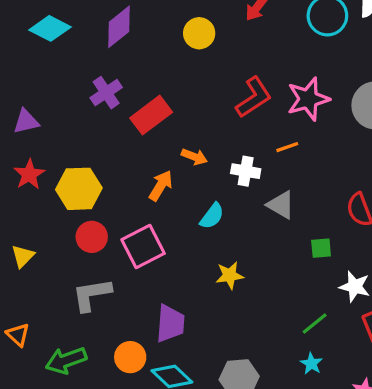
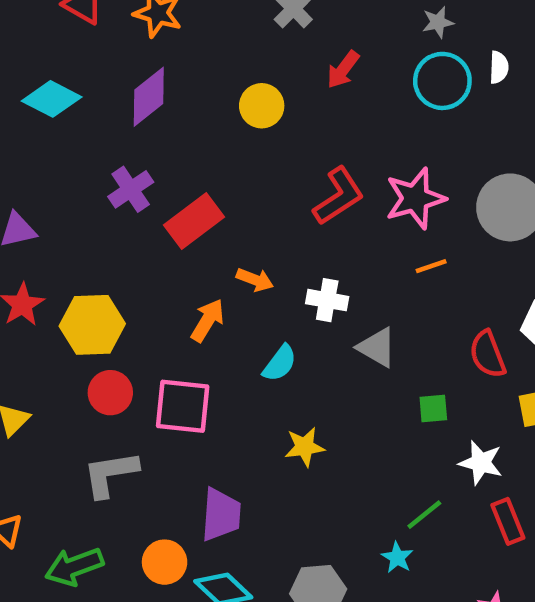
orange line: (287, 147) -> (431, 266), moved
pink square: (143, 246) -> (183, 406), turned 33
cyan star: (311, 364) -> (397, 558), moved

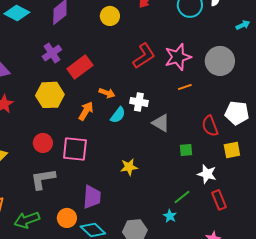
yellow hexagon: (92, 325) -> (50, 95), moved
cyan semicircle: (280, 363) -> (118, 115), moved

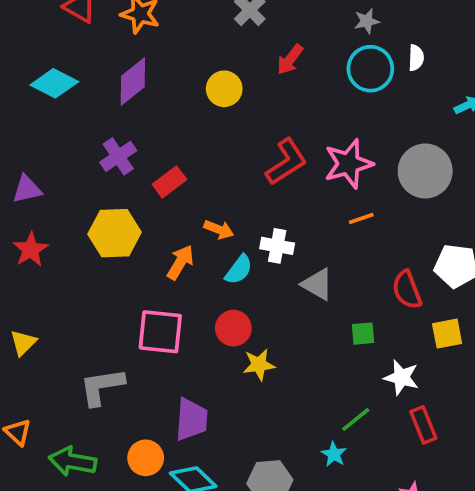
red rectangle: (80, 67) -> (169, 182), size x0.7
red circle: (43, 143) -> (233, 328), moved
green arrow: (27, 220) -> (73, 461), turned 30

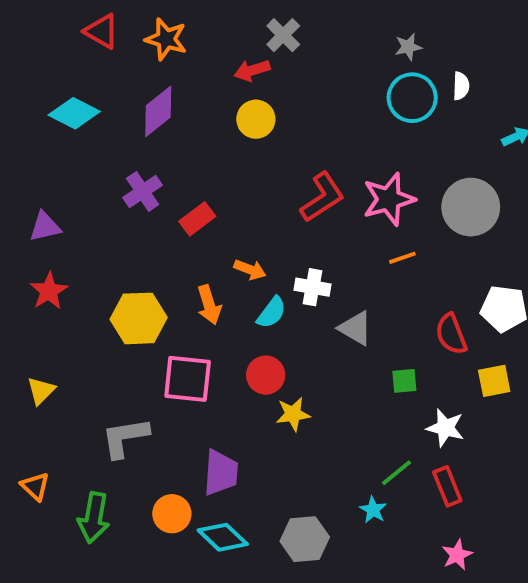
red arrow: (290, 60) -> (252, 70), moved, turned 36
yellow hexagon: (115, 233) -> (139, 318), moved
orange arrow: (180, 262) -> (209, 305), turned 132
red rectangle: (423, 425) -> (447, 486), moved
green arrow: (73, 461) -> (94, 518), turned -90

